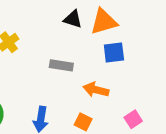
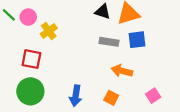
gray rectangle: (61, 65) -> (109, 42), moved

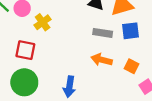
orange arrow: (122, 71) -> (102, 60), moved
orange square: (111, 98) -> (132, 66), moved

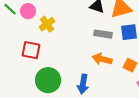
green circle: (24, 82) -> (48, 80), moved
blue arrow: (69, 87) -> (83, 84), moved

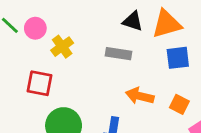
gray rectangle: (103, 34) -> (119, 54), moved

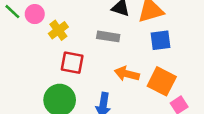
red square: (40, 83) -> (72, 63), moved
orange square: (179, 104) -> (162, 81), size x1.6

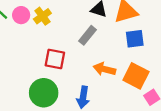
yellow cross: (58, 30) -> (42, 16), moved
gray rectangle: (108, 36) -> (88, 35), turned -60

